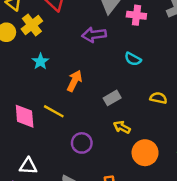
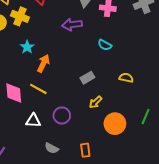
yellow cross: (32, 25) -> (20, 16), turned -30
orange arrow: (74, 81) -> (43, 63), moved
yellow arrow: (122, 127) -> (96, 102), turned -72
white triangle: (28, 166) -> (33, 121), moved

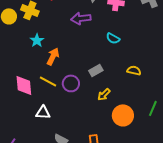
purple circle: (62, 115) -> (71, 83), moved

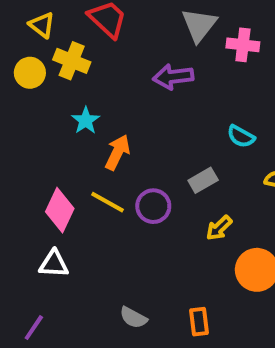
cyan semicircle: (113, 38) -> (241, 136), moved
pink diamond: (24, 85) -> (60, 210), turned 30
white triangle: (43, 112) -> (54, 264), moved

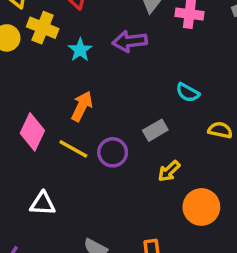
cyan star: (86, 121) -> (80, 50), moved
pink diamond: (60, 210) -> (32, 132), moved
white triangle: (54, 264) -> (43, 204), moved

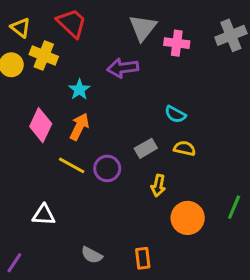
cyan star: (80, 50) -> (79, 90), moved
yellow semicircle: (220, 130) -> (185, 148), moved
pink diamond: (32, 132) -> (41, 125), moved
yellow arrow: (169, 171) -> (158, 185), turned -35

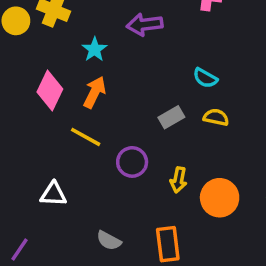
purple circle: (107, 168) -> (132, 162), moved
yellow arrow: (158, 185) -> (179, 180), moved
orange rectangle: (143, 258) -> (168, 244), size x1.4

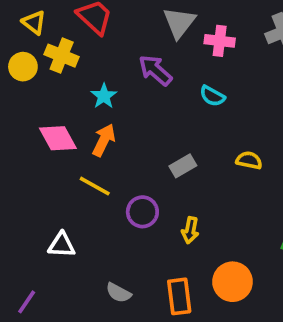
purple arrow: (145, 24) -> (155, 70), turned 48
cyan semicircle: (205, 78) -> (212, 96), moved
pink diamond: (50, 91) -> (58, 138), turned -54
yellow semicircle: (216, 117) -> (249, 160), moved
orange circle: (220, 198) -> (233, 282), moved

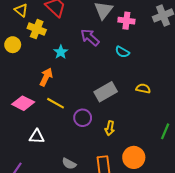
yellow circle: (23, 67) -> (13, 45), moved
pink diamond: (58, 138) -> (23, 103), moved, turned -35
orange arrow: (104, 140) -> (46, 77), moved
gray rectangle: (183, 166) -> (106, 92), size x1.5

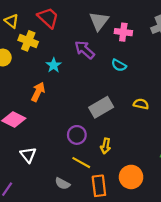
yellow line: (55, 103) -> (81, 163), moved
white triangle: (37, 137) -> (28, 155), turned 49

